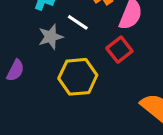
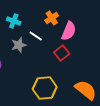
yellow hexagon: (78, 77) -> (45, 88), moved

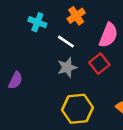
orange cross: (52, 18) -> (76, 16), moved
gray star: (19, 45) -> (67, 67), moved

